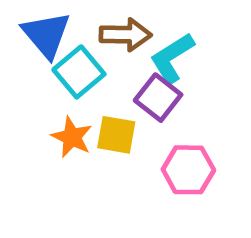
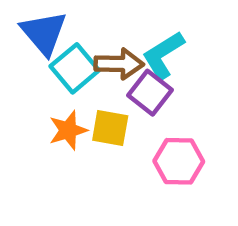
brown arrow: (126, 35) -> (119, 64), moved
orange star: (72, 137) -> (68, 130), turned 30

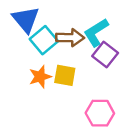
purple square: (150, 93) -> (105, 55), moved
pink hexagon: (179, 161) -> (100, 113), moved

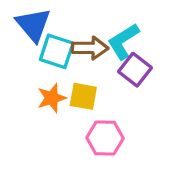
cyan square: (44, 40) -> (57, 51), turned -32
pink hexagon: (100, 113) -> (105, 138), moved

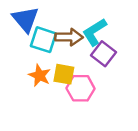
orange star: (52, 98) -> (40, 75), turned -30
pink hexagon: (105, 138) -> (81, 88), moved

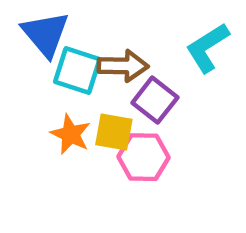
cyan L-shape: (95, 32) -> (207, 48), moved
purple square: (104, 54) -> (155, 100), moved

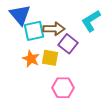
cyan square: (77, 70) -> (34, 31), turned -30
pink hexagon: (144, 157) -> (63, 88), moved

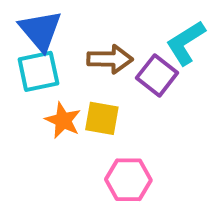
cyan square: (34, 31) -> (38, 71), moved
purple square: (68, 44) -> (157, 75), moved

